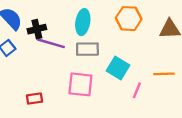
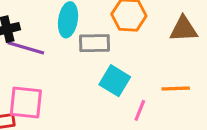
gray rectangle: (87, 49) -> (95, 43), moved
pink square: (80, 84) -> (26, 103), moved

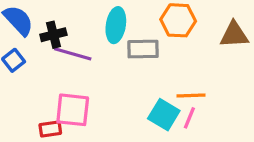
cyan square: (115, 81) -> (164, 115), moved
orange line: (176, 88) -> (191, 95), moved

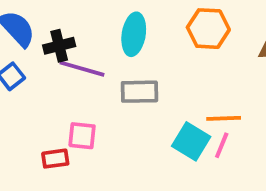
gray rectangle: (143, 49) -> (139, 92), moved
pink square: (73, 110) -> (82, 136), size x0.7

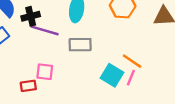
orange line: (224, 118) -> (132, 61), turned 36

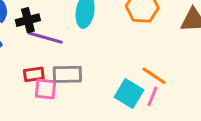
gray rectangle: (80, 45) -> (67, 74), moved
red rectangle: (28, 86) -> (34, 74), moved

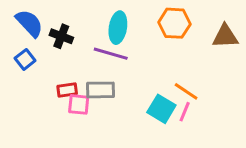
black cross: (28, 20) -> (61, 36), turned 35
purple line: (45, 38) -> (111, 54), moved

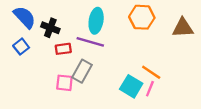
red rectangle: (67, 90) -> (63, 49), moved
gray rectangle: (100, 90) -> (82, 71), turned -60

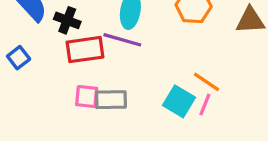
blue square: (21, 47) -> (19, 58), moved
red rectangle: (63, 49) -> (85, 50), size x1.6
gray rectangle: (82, 71) -> (111, 100), moved, turned 60

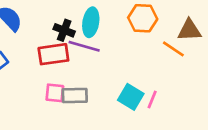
black cross: (67, 20) -> (64, 30), moved
orange line: (207, 82) -> (173, 49), moved

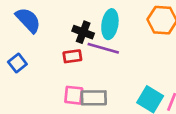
red rectangle: (53, 54) -> (72, 56), size x0.6

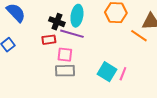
pink square: (74, 95) -> (65, 55), moved

